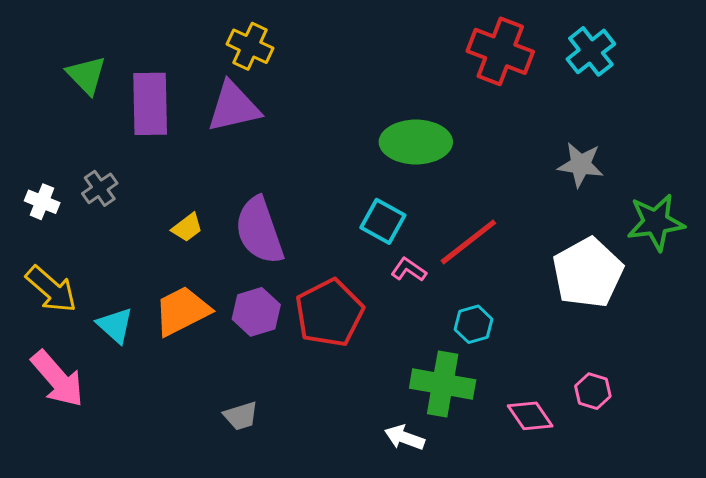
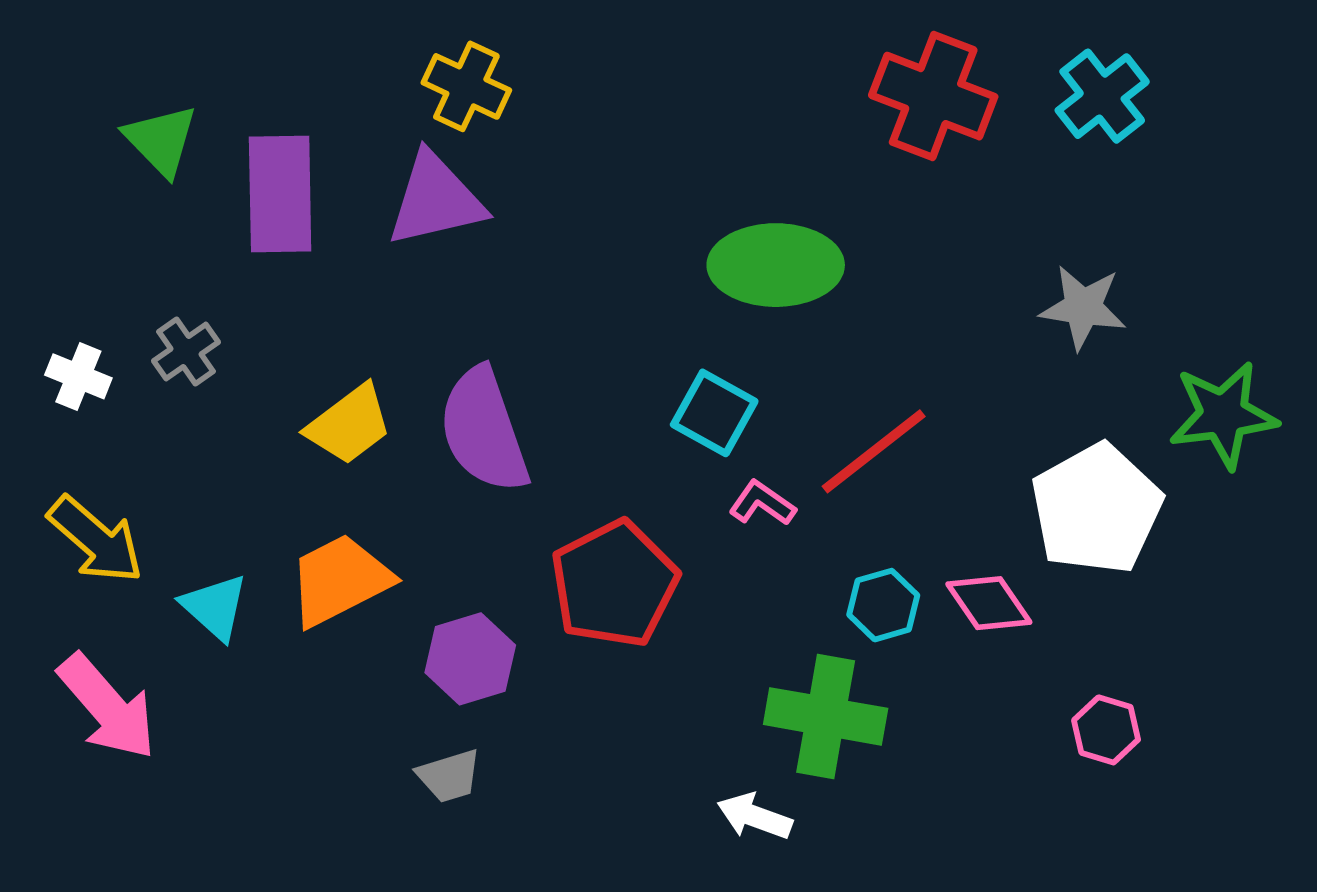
yellow trapezoid: (187, 227) -> (349, 424), size x1.5
purple hexagon: (256, 312) -> (470, 659), moved
pink diamond: (530, 416) -> (989, 603), moved

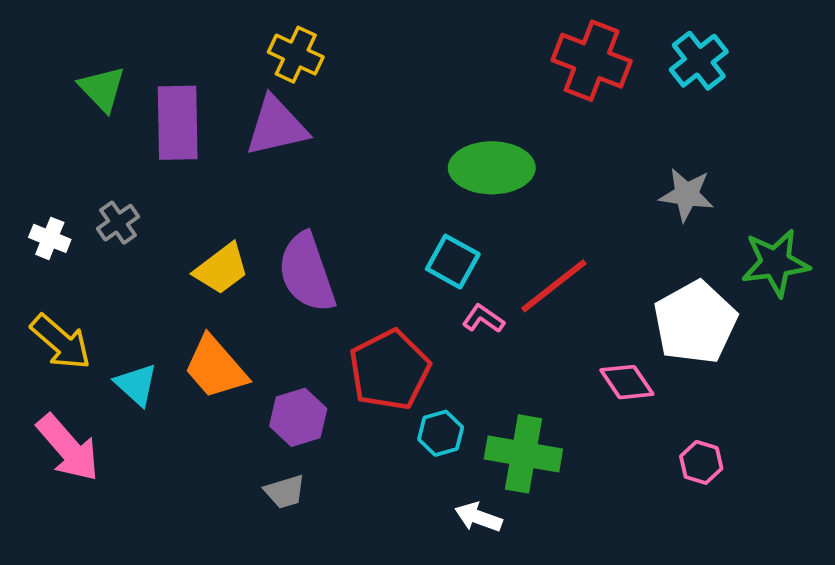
orange trapezoid: (340, 580) -> (215, 367), turned -104
cyan hexagon: (883, 605) -> (441, 433), moved

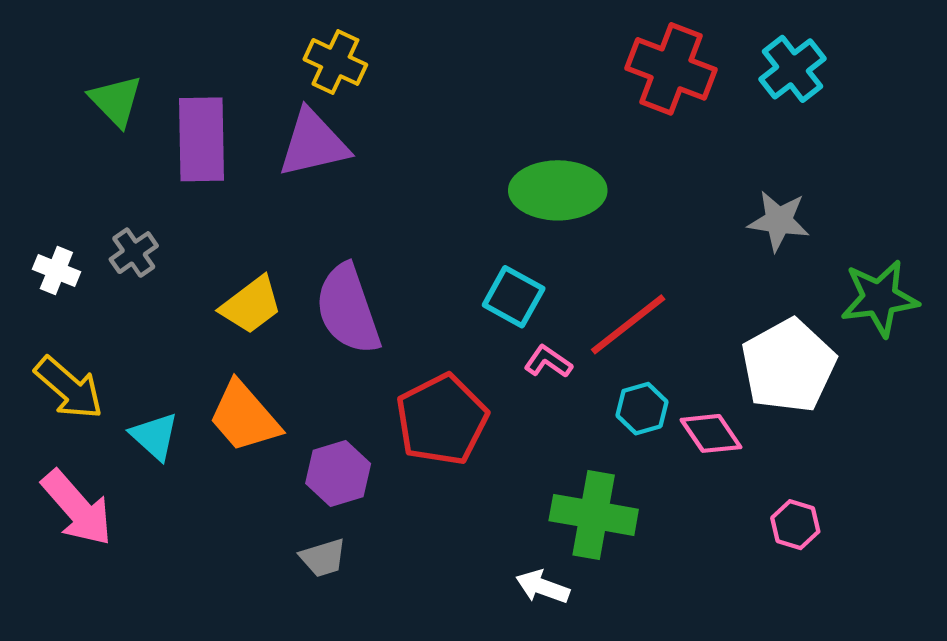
cyan hexagon: (441, 433) -> (642, 409), moved

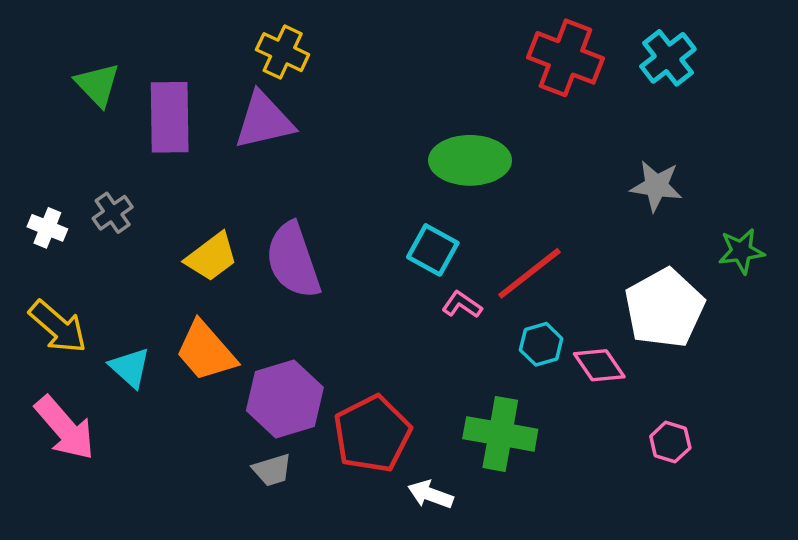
green star: (880, 298) -> (741, 251), size x0.7
red pentagon: (442, 420) -> (372, 434), moved
purple hexagon: (338, 474) -> (285, 399), size x1.4
white arrow: (543, 587) -> (430, 494), moved

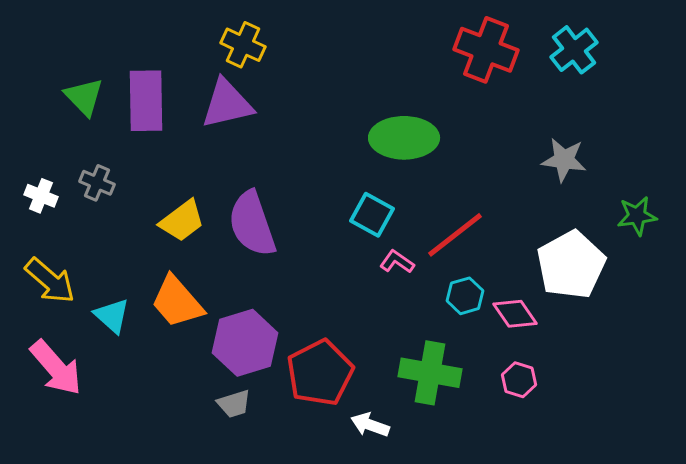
green triangle: (97, 85) -> (84, 97), moved
gray cross: (113, 213) -> (97, 183), turned -32
pink hexagon: (670, 442) -> (519, 380), moved

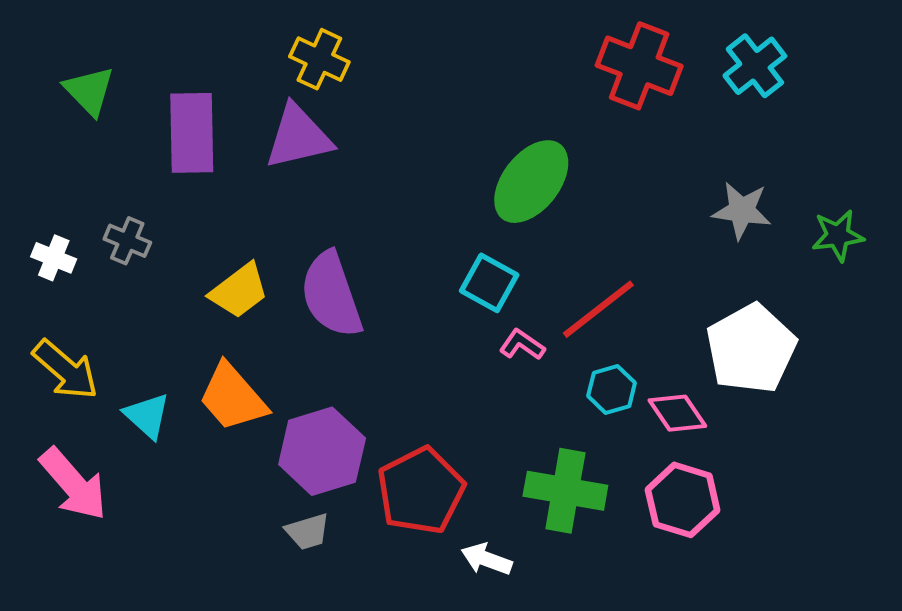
green triangle: (84, 97) -> (89, 91), moved
green ellipse: (404, 138) -> (531, 182), turned -52
green star: (637, 216) -> (838, 236), moved
pink hexagon: (519, 380) -> (683, 500), size x1.6

